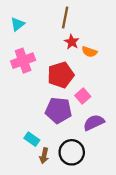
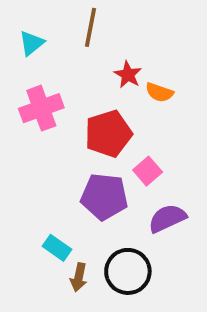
brown line: (65, 18) -> (91, 27), moved

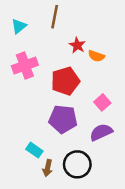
pink square: (148, 171) -> (102, 102), moved

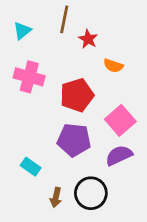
red star: (77, 45) -> (88, 39), moved
pink cross: (25, 66) -> (29, 77), turned 35
pink square: (102, 102) -> (120, 120), size x1.5
cyan rectangle: (34, 150) -> (31, 167), moved

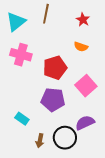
cyan triangle: (22, 31) -> (16, 22), size x1.5
red star: (88, 39) -> (83, 20), moved
purple semicircle: (119, 155) -> (85, 123), moved

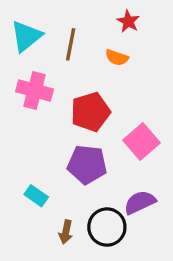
brown line: (46, 14) -> (71, 44), moved
red star: (83, 20) -> (128, 21), moved
orange semicircle: (81, 47) -> (117, 58), moved

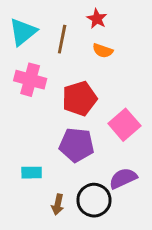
red star: (128, 21) -> (97, 19), moved
cyan rectangle: (36, 196) -> (32, 173), turned -36

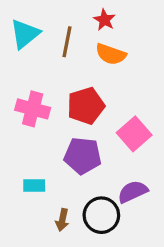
orange semicircle: (103, 51) -> (111, 54), size x1.4
pink cross: (30, 80) -> (33, 109), moved

